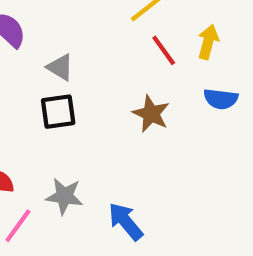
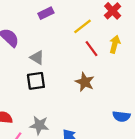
blue semicircle: (221, 99) -> (121, 116), moved

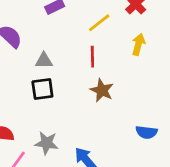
red line: (91, 49) -> (92, 57), moved, turned 35
gray triangle: (37, 58) -> (44, 61), turned -32

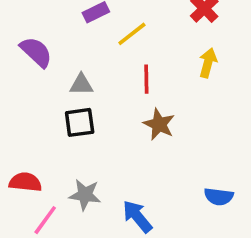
yellow line: (99, 23) -> (132, 34), moved
blue semicircle: (146, 132) -> (219, 197), moved

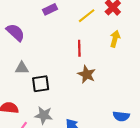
yellow line: (132, 34) -> (87, 16), moved
gray triangle: (81, 85) -> (22, 68), moved
black square: (80, 122) -> (41, 84), moved

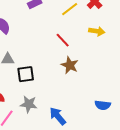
yellow arrow: (115, 39) -> (97, 31), turned 84
red line: (79, 48) -> (63, 40), turned -42

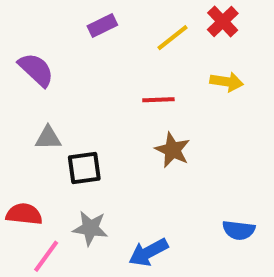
red line: (63, 40) -> (158, 100), turned -49
blue arrow: (58, 116) -> (148, 252), turned -78

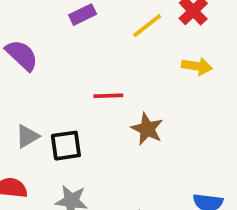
red line: (158, 100) -> (108, 96), moved
gray triangle: (48, 138) -> (27, 136), moved, turned -30

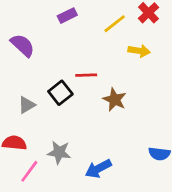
yellow arrow: (197, 66) -> (139, 51), moved
black square: (66, 146) -> (60, 93), moved, turned -30

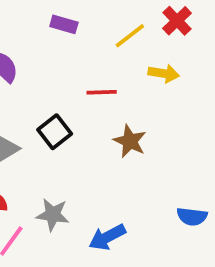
purple rectangle: (67, 16) -> (64, 24), turned 42
red line: (86, 75) -> (102, 92), moved

